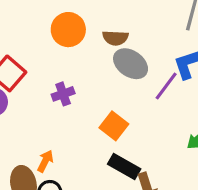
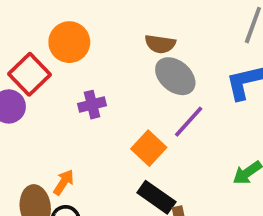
orange circle: (68, 30) -> (69, 42), moved
purple line: (166, 86) -> (189, 122), moved

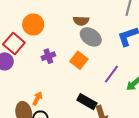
purple line: (189, 122) -> (111, 74), moved
orange square: (149, 148) -> (79, 60), moved

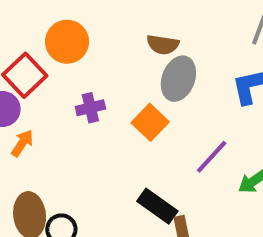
gray ellipse: (91, 37) -> (178, 79), turned 70
orange arrow: (37, 98) -> (22, 143), moved

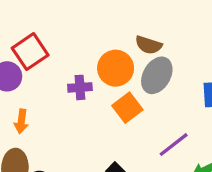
orange circle: (67, 42) -> (116, 68), moved
orange arrow: (22, 143) -> (21, 121), moved, turned 145

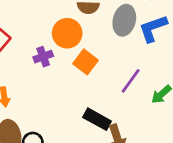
gray ellipse: (157, 75) -> (124, 20), moved

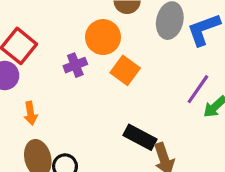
purple line: (131, 81) -> (198, 89), moved

